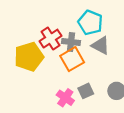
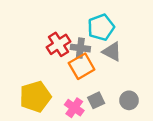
cyan pentagon: (90, 23) -> (101, 27), turned 30
yellow pentagon: (29, 57) -> (35, 97), moved

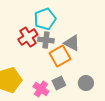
cyan pentagon: (101, 27) -> (45, 19), moved
orange square: (82, 66) -> (60, 56), moved

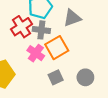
gray triangle: (72, 43) -> (72, 18), moved, turned -48
pink cross: (41, 89) -> (36, 53), moved

